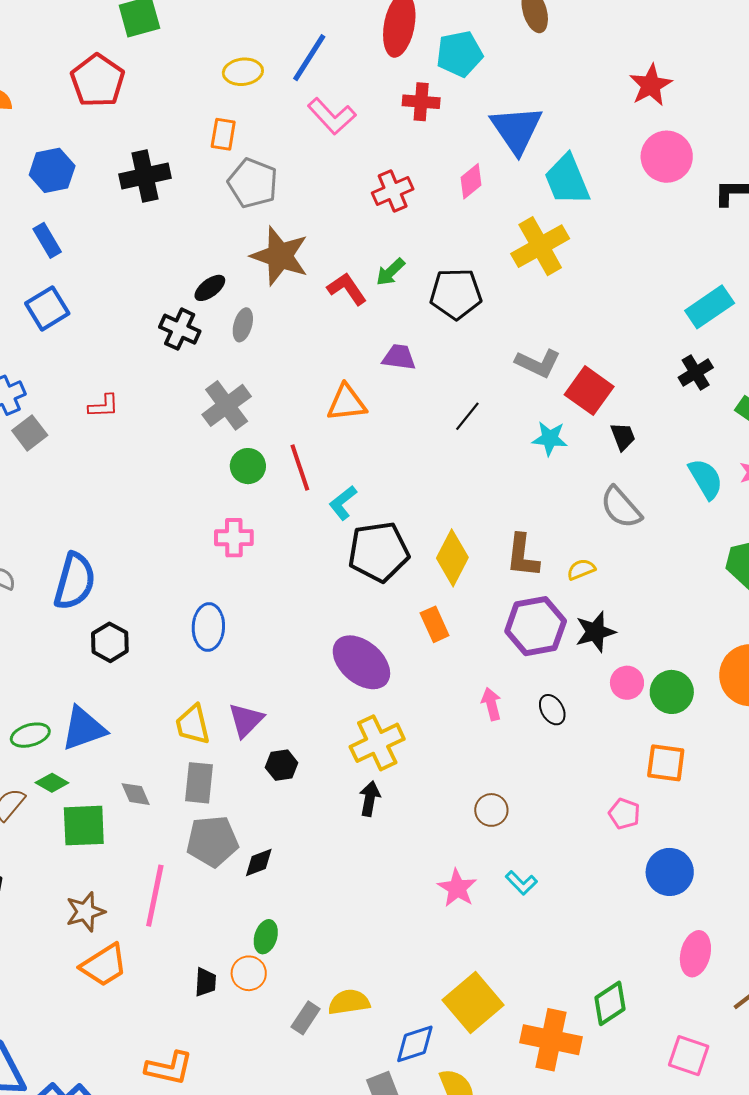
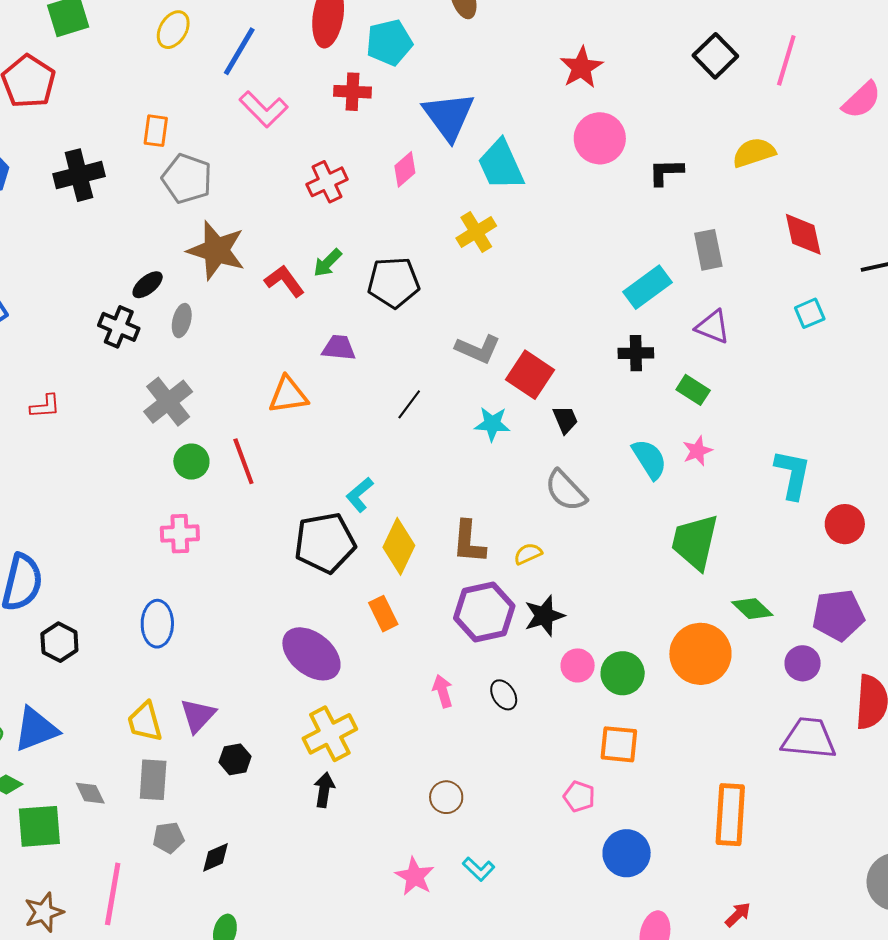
yellow ellipse: (243, 72) -> (173, 30), moved, turned -51
yellow cross: (540, 246) -> (476, 232), size x0.7
black cross: (696, 373) -> (636, 353), turned 32
cyan L-shape: (343, 503) -> (360, 495), moved
gray pentagon: (212, 841) -> (168, 838), size x0.6

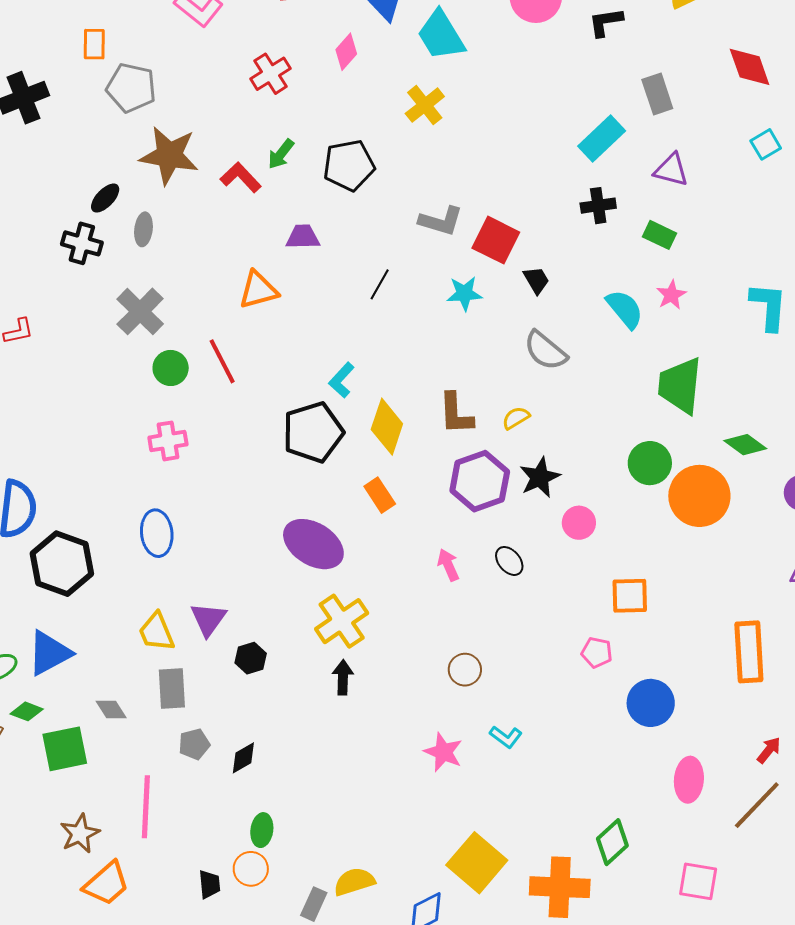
black hexagon: (59, 642) -> (62, 564), size x1.6
green circle: (623, 673) -> (650, 463), moved

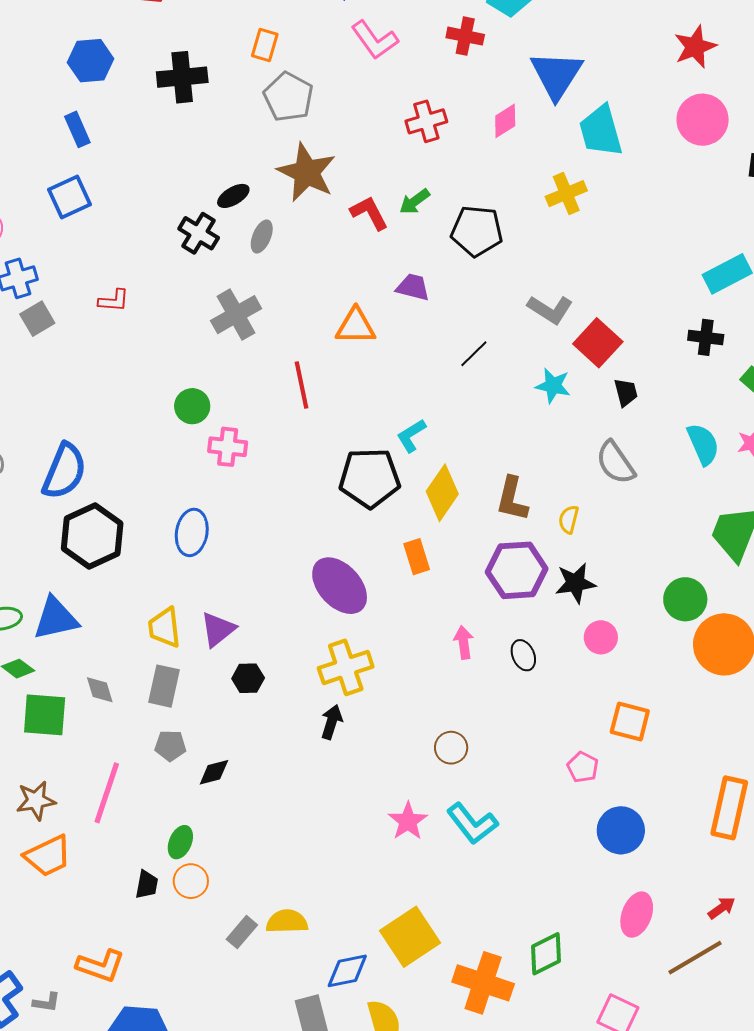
green circle: (171, 368) -> (192, 406), moved
yellow semicircle: (516, 418) -> (569, 519), turned -60
cyan L-shape: (506, 737) -> (472, 824), size x1.6
green ellipse: (262, 830) -> (180, 842), moved

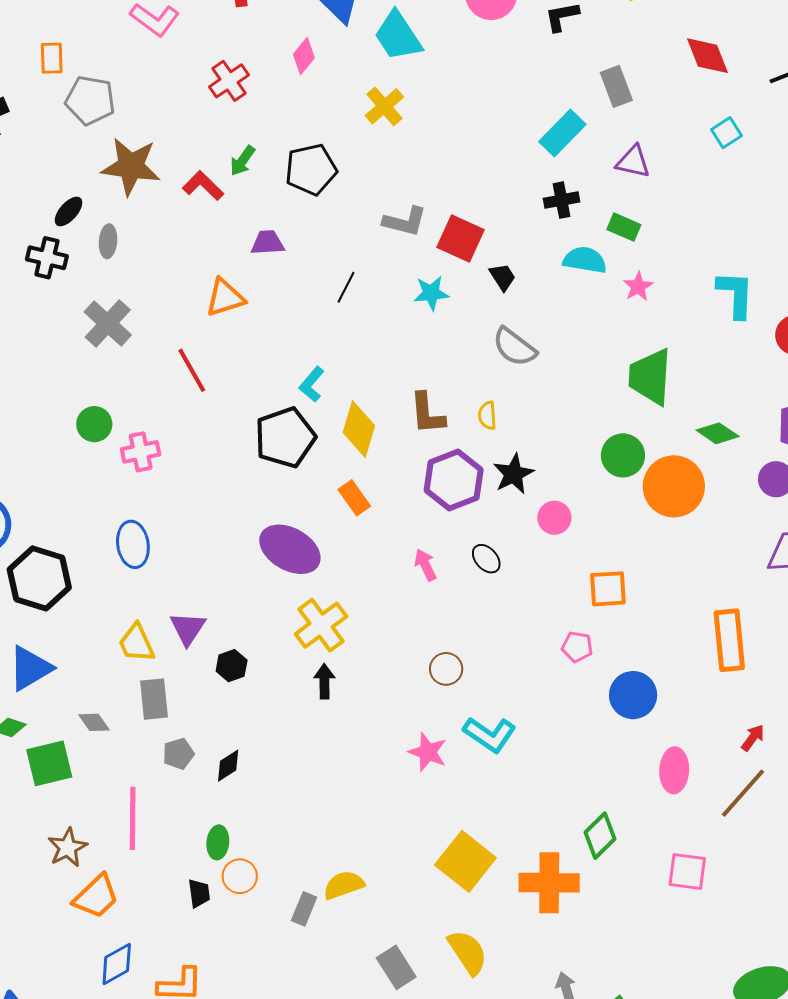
cyan semicircle: (703, 444) -> (585, 260), moved, turned -39
blue diamond: (347, 971) -> (117, 964), moved

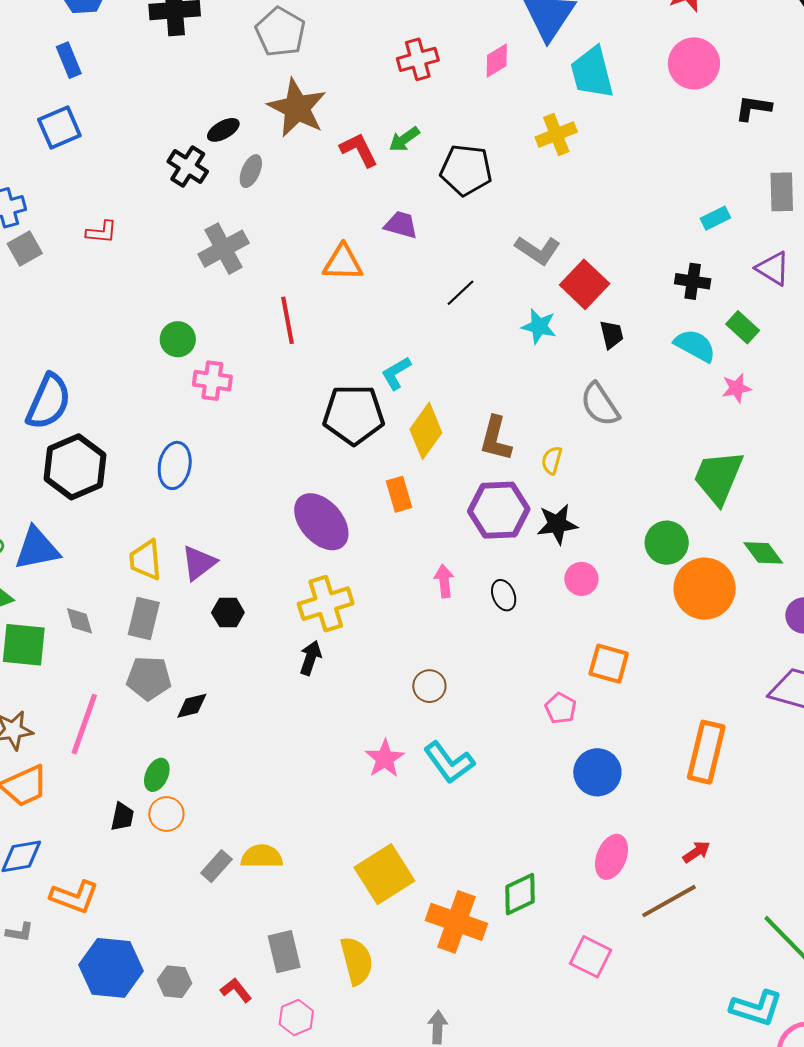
cyan rectangle: (562, 133) -> (715, 218), size x0.6
gray pentagon: (178, 754) -> (149, 678), size x1.4

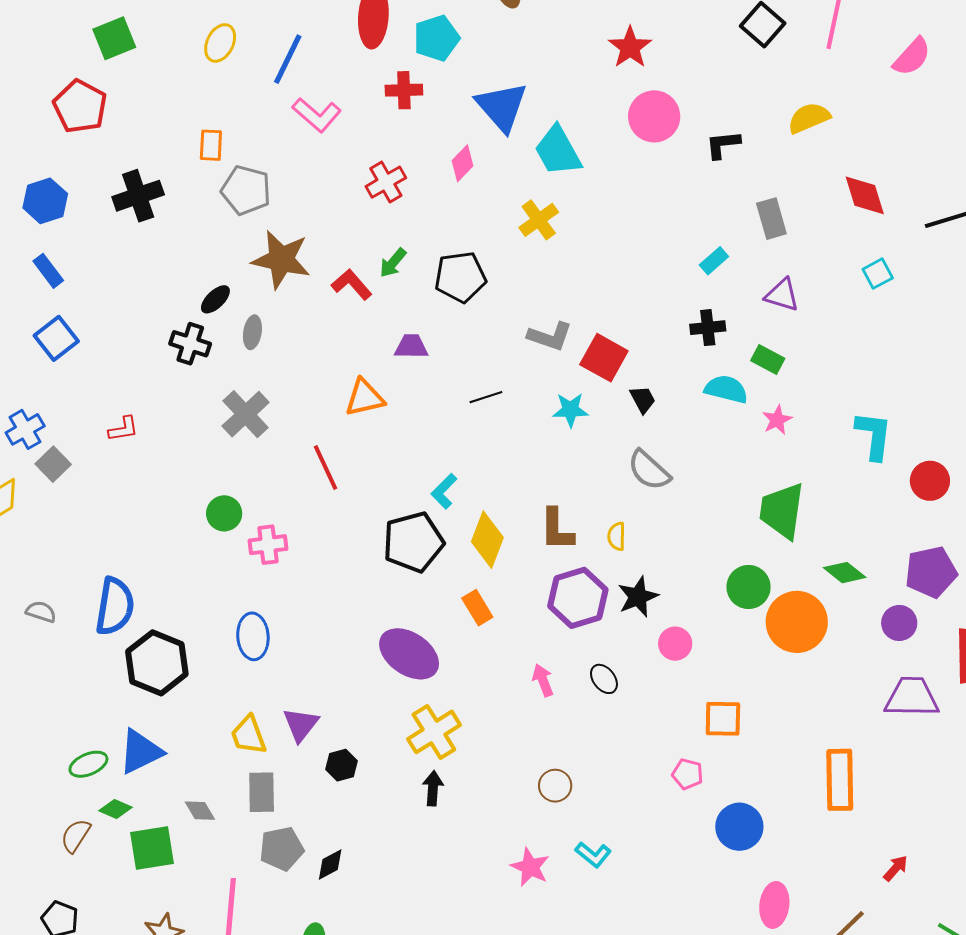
black line: (460, 293) -> (486, 397), turned 40
cyan L-shape: (449, 762) -> (593, 855), size x0.7
red arrow: (697, 852) -> (896, 868), moved

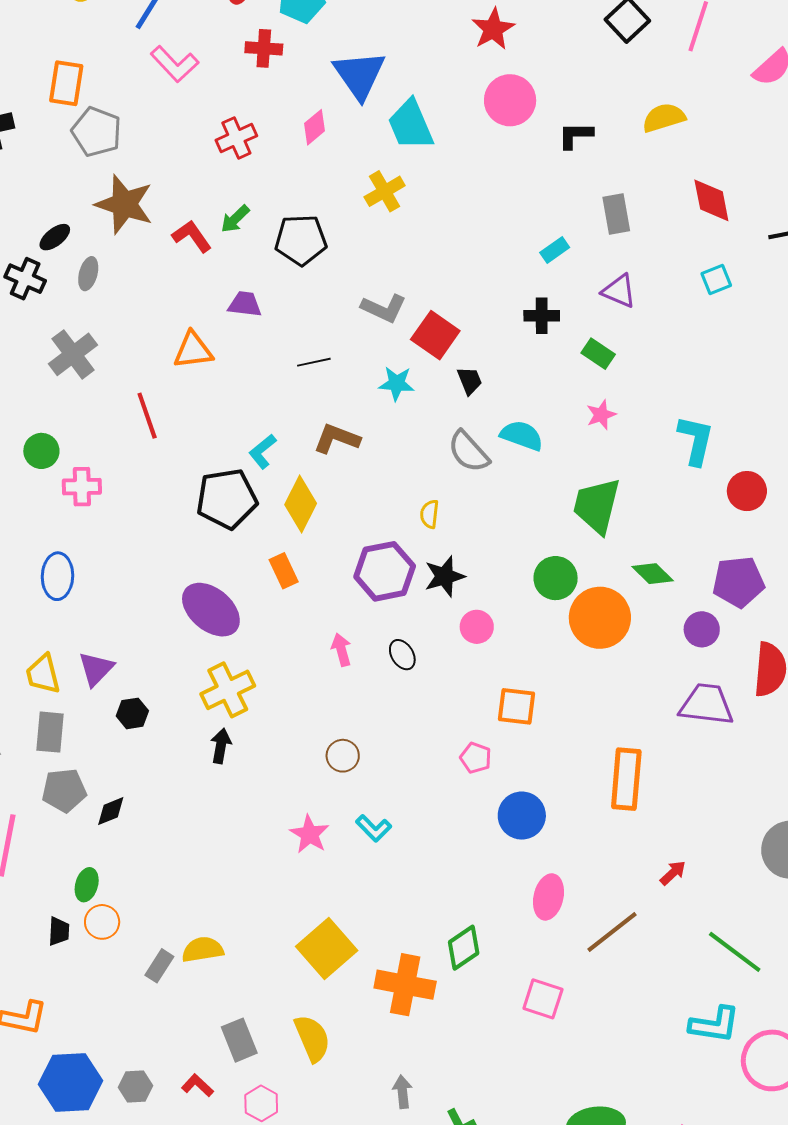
orange rectangle: (211, 145) -> (66, 83), size x1.4
cyan semicircle: (726, 389) -> (522, 435), moved
brown L-shape: (557, 529) -> (337, 439), moved, turned 105

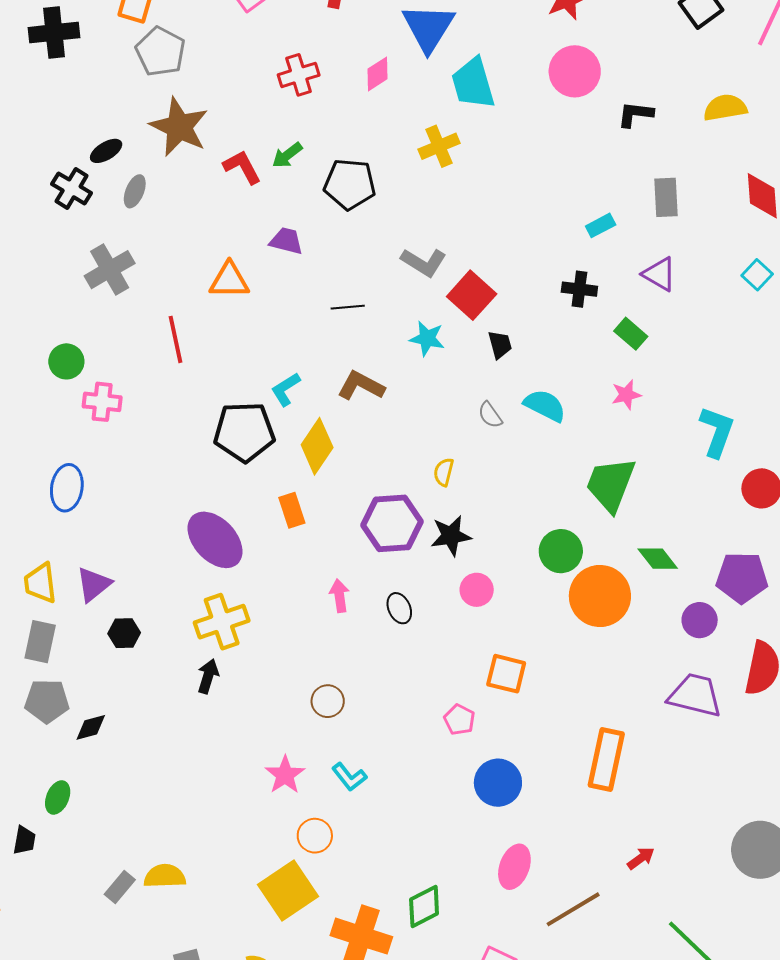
cyan square: (716, 280) -> (757, 275), turned -32
gray semicircle: (468, 452) -> (490, 415), size x0.6
orange circle: (102, 922) -> (315, 836), moved

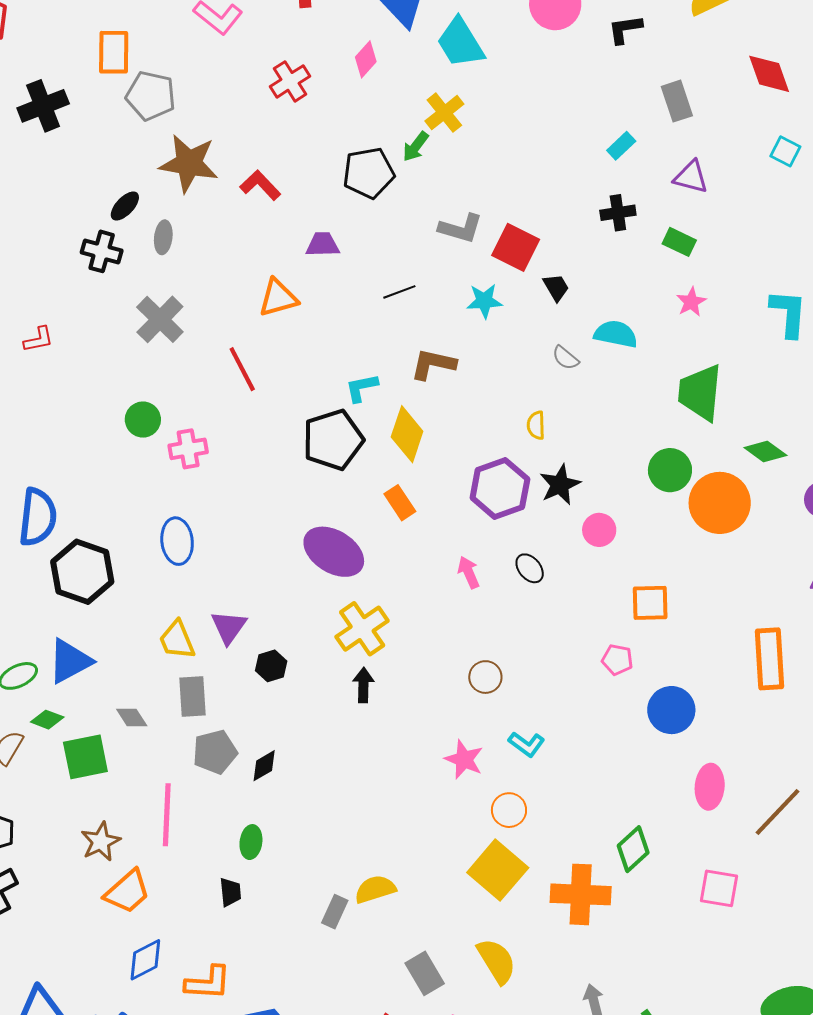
green arrow: (287, 155) -> (416, 147), moved
cyan L-shape: (286, 389) -> (362, 388), turned 36

